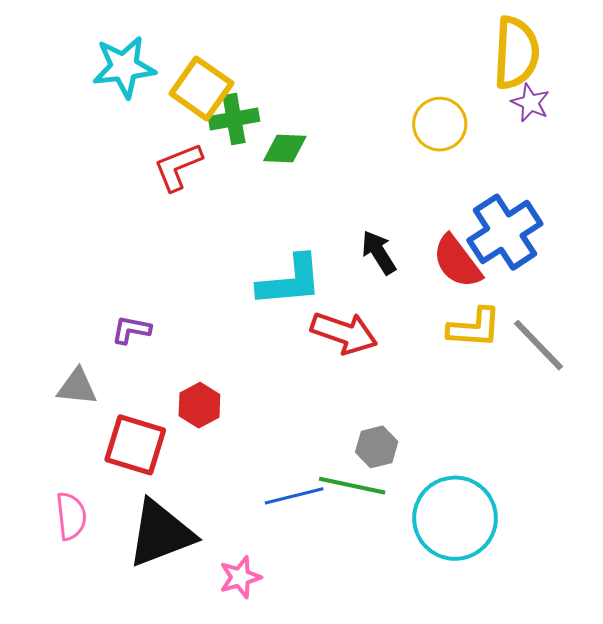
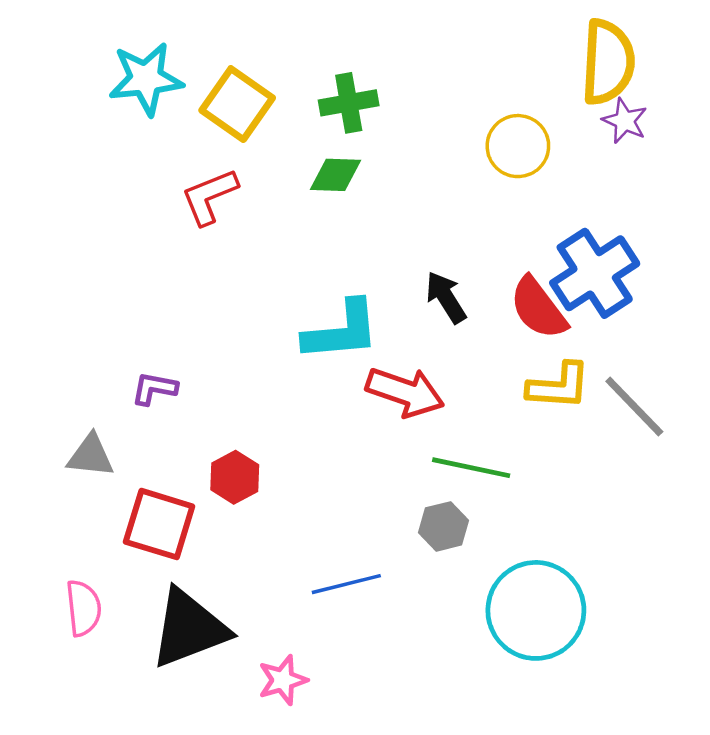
green cross: (234, 119) -> (349, 103), moved
green line: (352, 486) -> (471, 468), moved

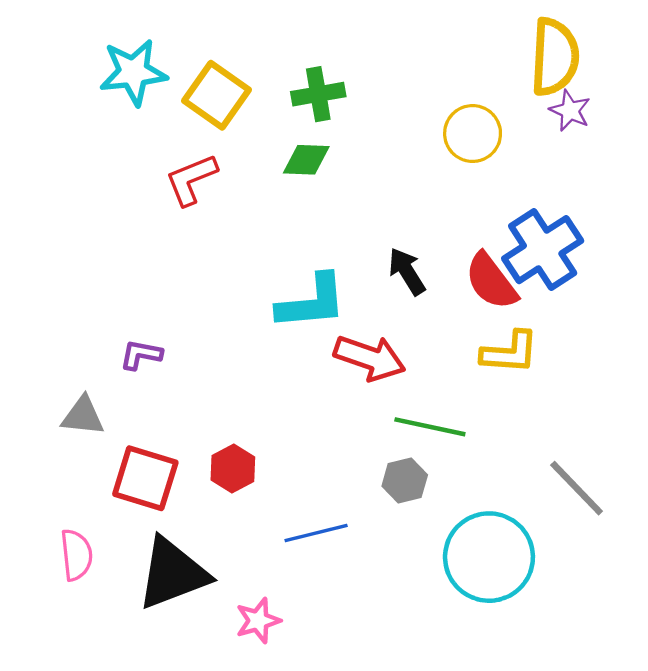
gray line: (634, 406) -> (577, 488), moved
red hexagon: (235, 477) -> (233, 468), moved

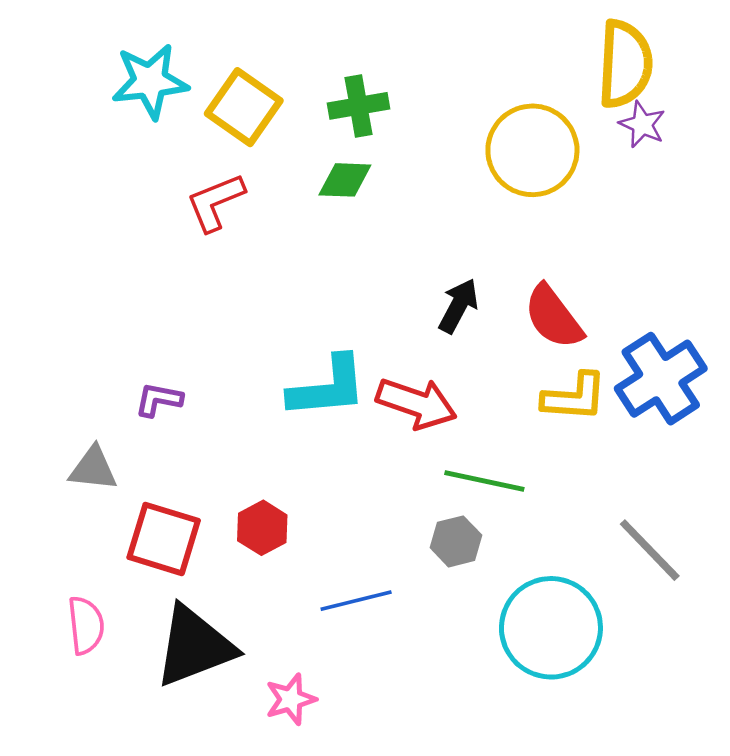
yellow circle: (473, 134) -> (532, 150), size x1.4
blue cross: (543, 250) -> (661, 379), moved
black arrow: (407, 271) -> (458, 306), turned 60
cyan L-shape: (312, 302) -> (328, 387), moved

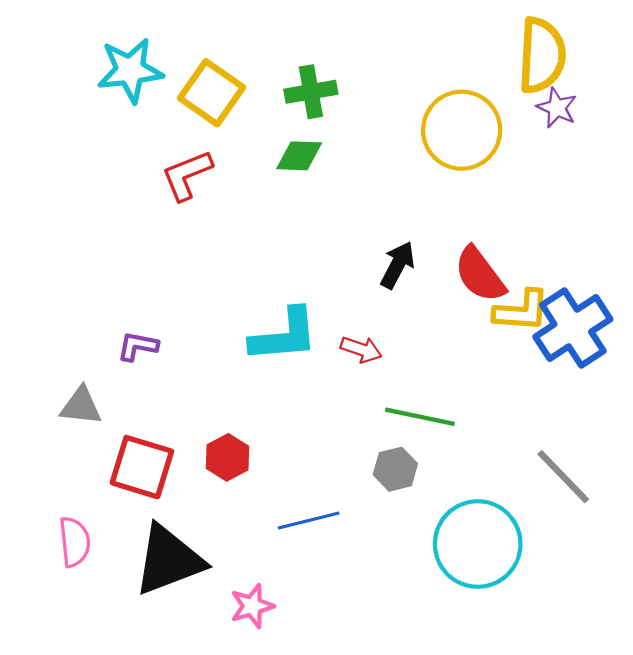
yellow L-shape: (574, 397) -> (522, 311), moved
red arrow: (416, 403) -> (361, 349), size x0.6

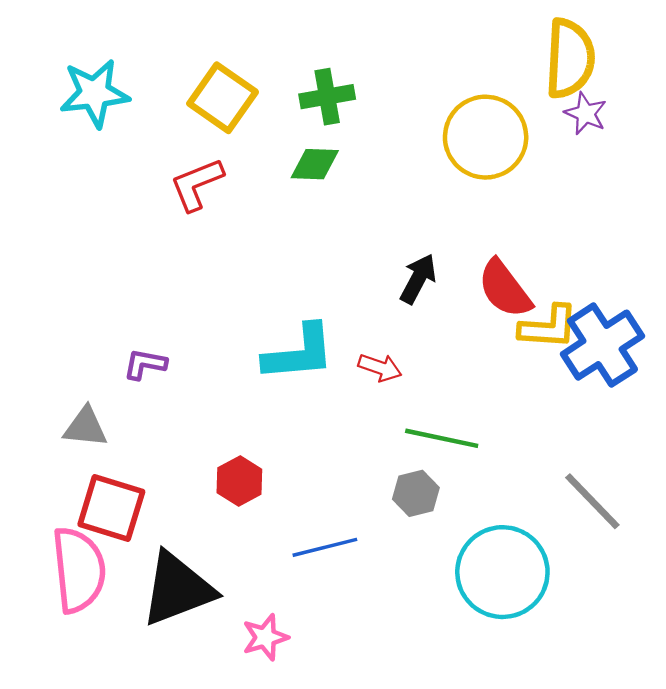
cyan star: (130, 70) -> (94, 93), moved
red square: (142, 467) -> (111, 508), moved
pink semicircle: (75, 542) -> (79, 570), size x1.6

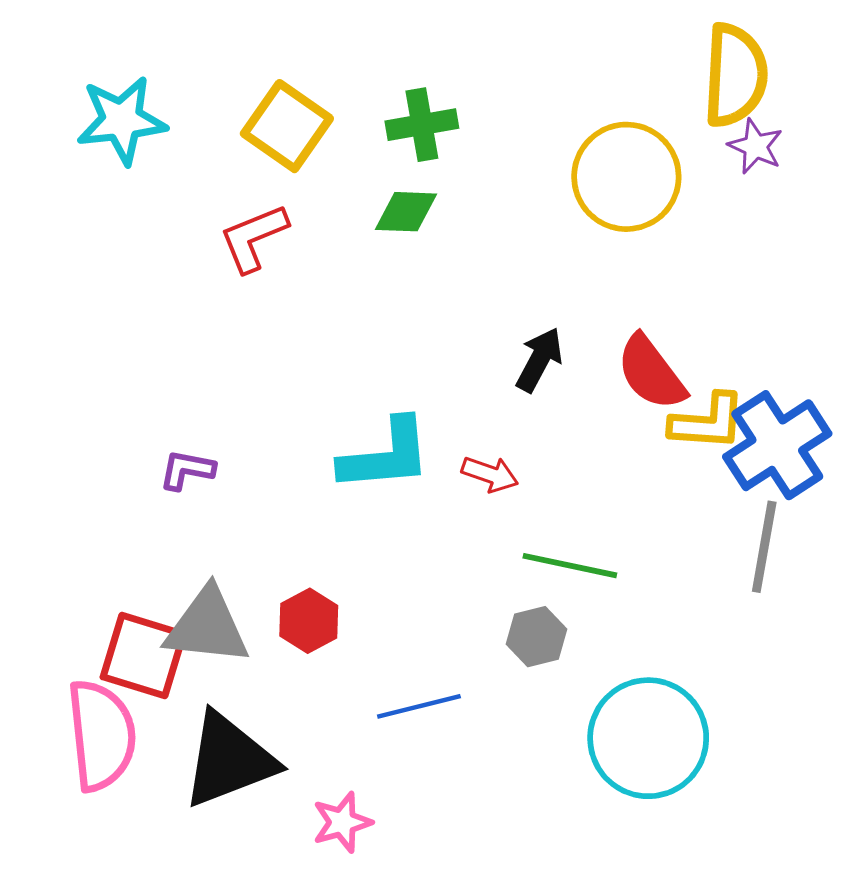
gray triangle: (85, 427) -> (207, 627), moved, size x1.5
gray line: (592, 501) -> (764, 547), moved, turned 54

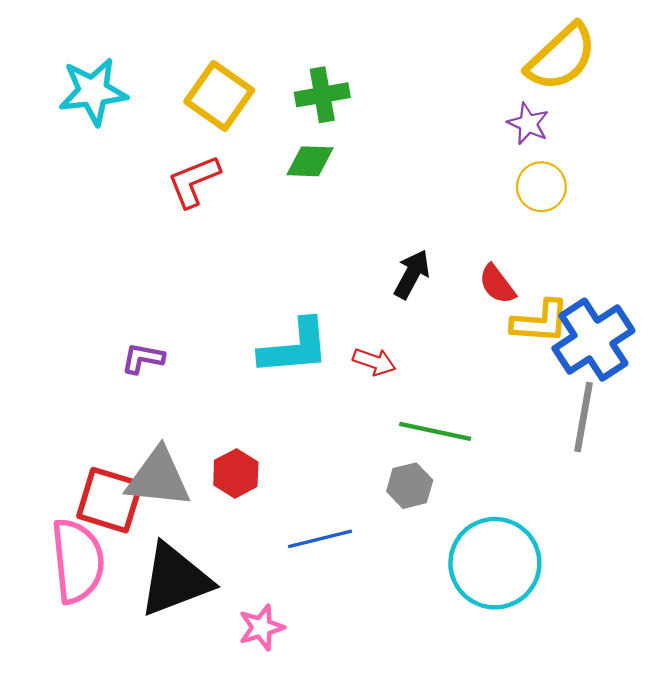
yellow semicircle: (735, 75) -> (561, 57), turned 44
purple star: (756, 146) -> (528, 124), moved
yellow circle: (626, 177) -> (541, 187), moved, size x0.6
red semicircle: (651, 373) -> (497, 284), size x0.7

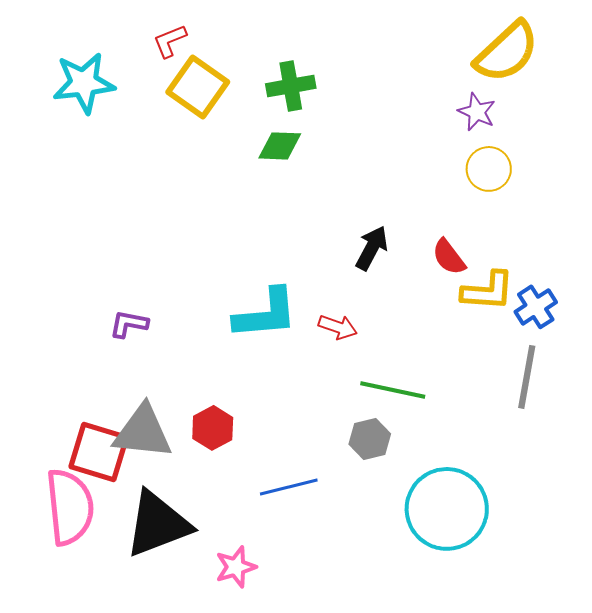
red L-shape: (194, 181) -> (170, 41), moved, size x0.7
blue cross: (593, 340) -> (536, 307), size x0.6

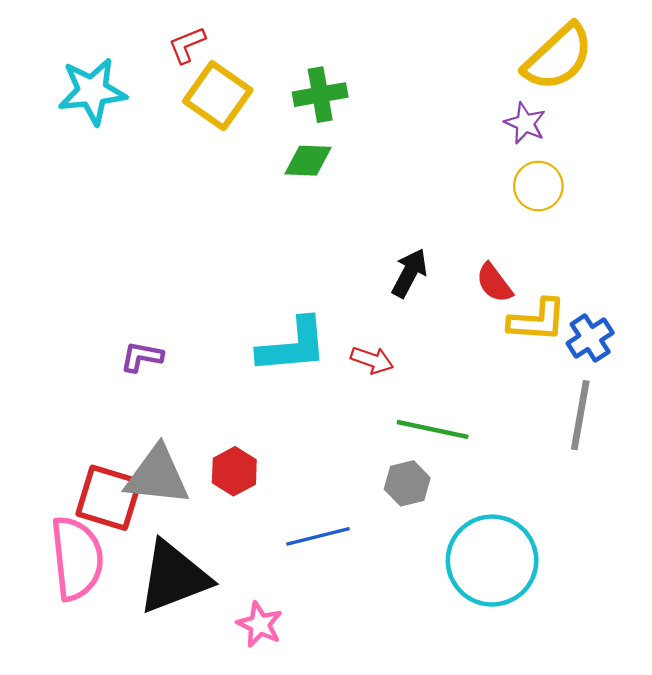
pink star: (236, 567) -> (260, 624), turned -30

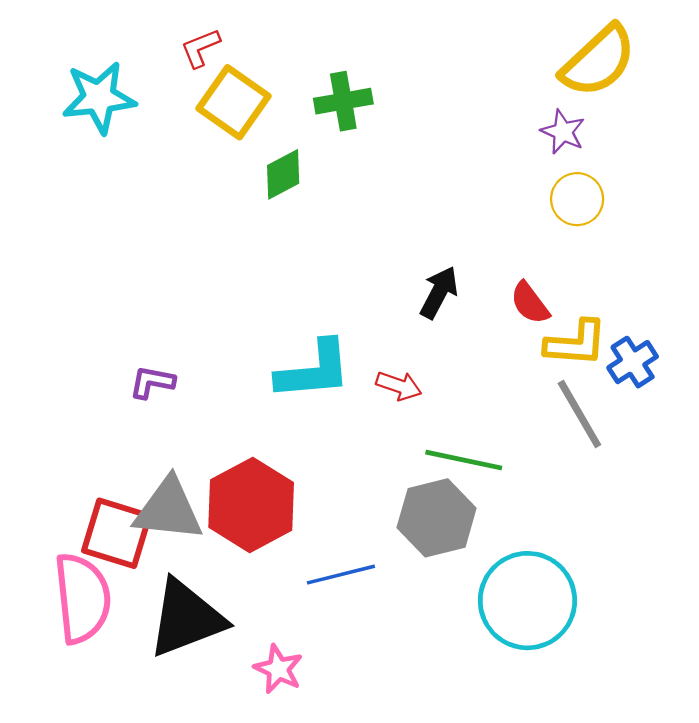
green diamond: (308, 161) -> (283, 174), moved, turned -30
gray line: (580, 415) -> (579, 414), moved, turned -40
red hexagon: (234, 471) -> (251, 505), size x1.8
gray hexagon: (407, 483) -> (437, 518), size x1.6

